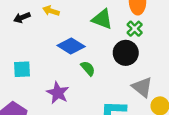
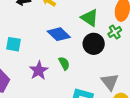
black circle: (126, 53) -> (94, 44), moved
green semicircle: (88, 68) -> (64, 63), moved

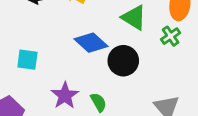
black circle: (94, 44) -> (123, 61), moved
green semicircle: (64, 63) -> (98, 102), moved

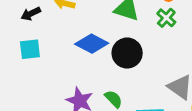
cyan square: (27, 60) -> (30, 49), moved

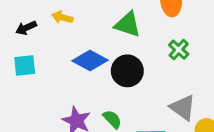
green cross: (166, 18) -> (179, 50), moved

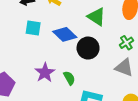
cyan square: (25, 65) -> (33, 28), moved
gray triangle: (183, 108) -> (124, 68), moved, turned -30

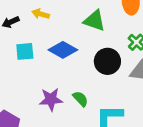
black circle: (88, 48) -> (107, 61), moved
purple star: (45, 73) -> (51, 99), turned -30

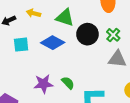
green triangle: (95, 21) -> (65, 17), moved
black circle: (107, 61) -> (87, 34), moved

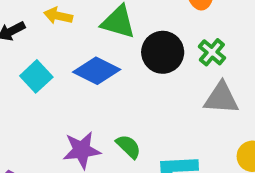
cyan square: (21, 45) -> (36, 76), turned -35

